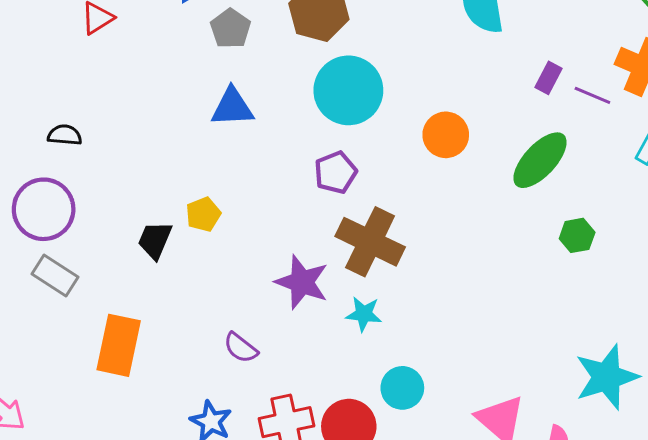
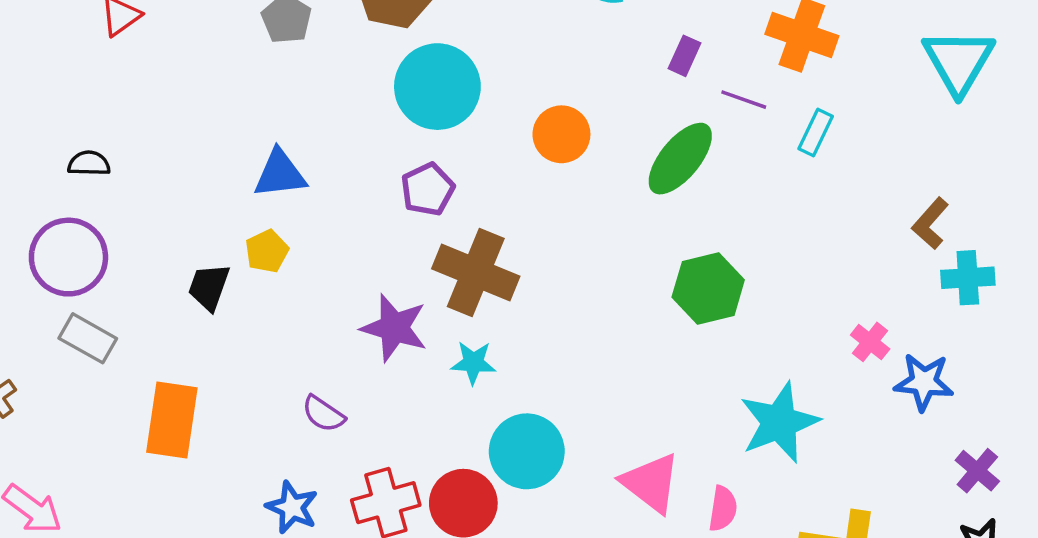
purple line: (592, 95) -> (744, 100), moved
blue triangle: (232, 107) -> (280, 174), moved
green hexagon: (577, 235) -> (708, 289), moved, size x1.6
cyan circle: (402, 388) -> (527, 451), size x1.4

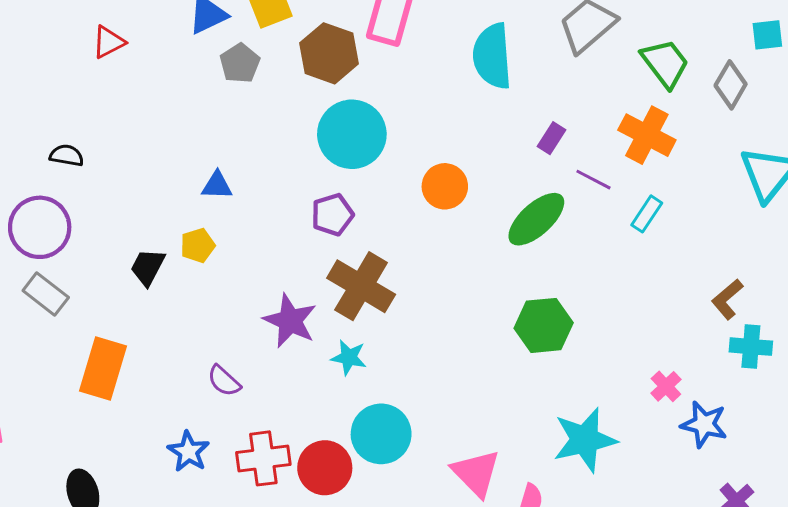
blue triangle: (280, 174) -> (217, 185), size x0.7

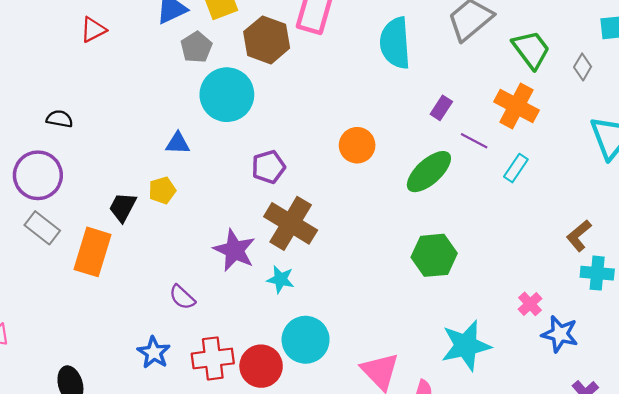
gray diamond: (731, 85) -> (583, 67), size x0.7
cyan circle: (352, 134) -> (227, 95), moved
orange rectangle: (103, 368) -> (93, 252), moved

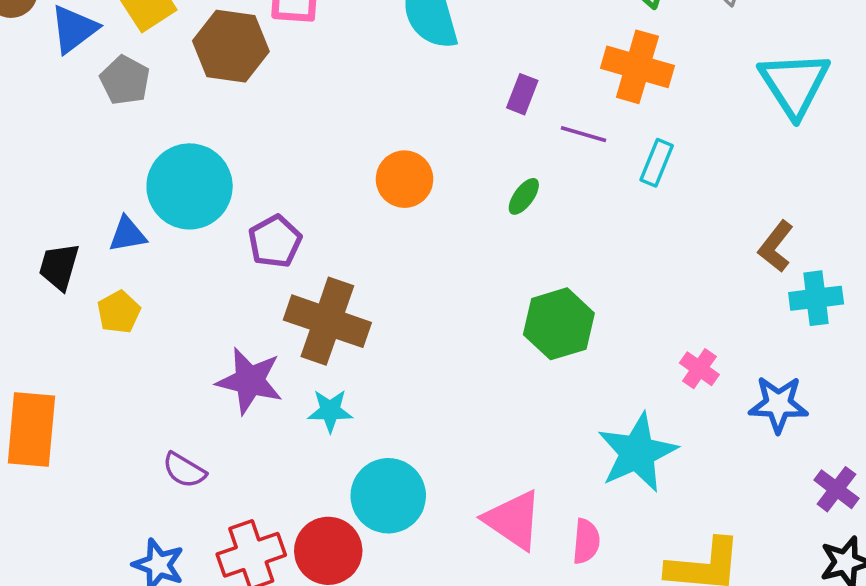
cyan circle: (227, 95) -> (190, 186), moved
green ellipse: (429, 172) -> (524, 196), size x0.5
black trapezoid: (123, 207) -> (59, 267), moved
pink cross: (530, 304) -> (699, 369), moved

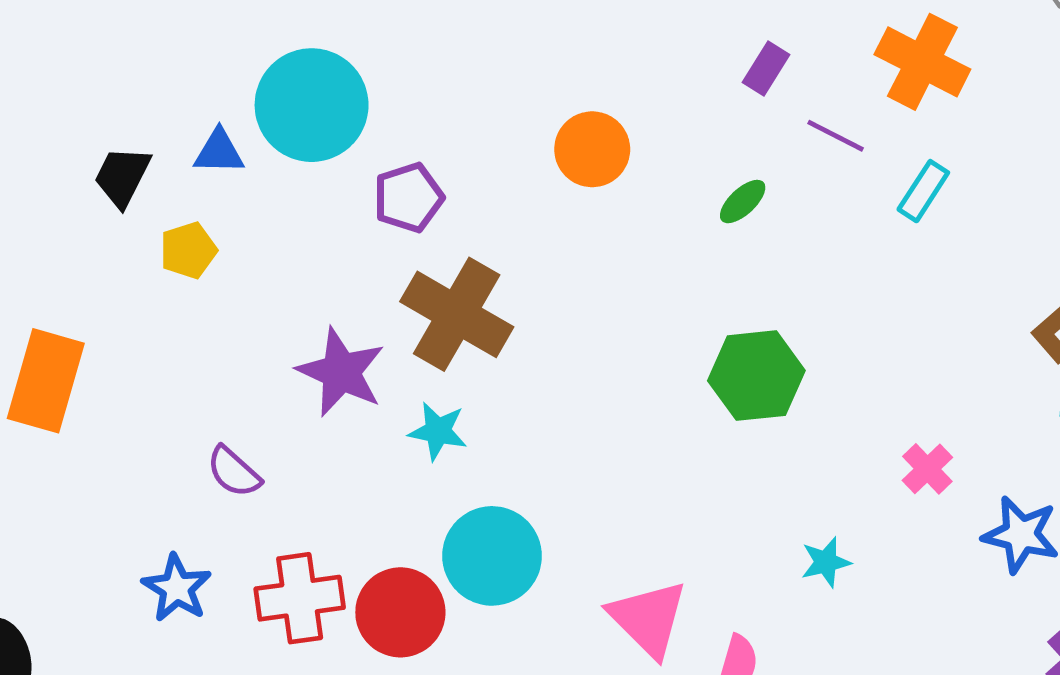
cyan star: (637, 453) -> (826, 562), size x0.5

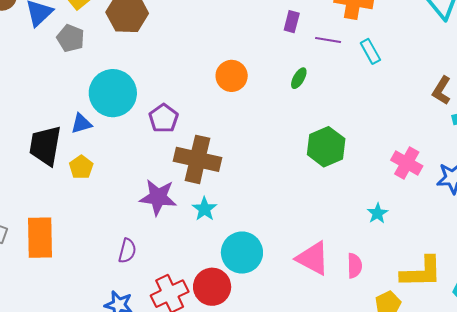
black trapezoid: (122, 176) -> (45, 146), size x1.5
cyan rectangle: (923, 191) -> (370, 51), turned -45
cyan star: (438, 431) -> (205, 209), turned -30
pink cross: (927, 469) -> (407, 163), size x1.4
purple semicircle: (234, 472) -> (127, 251), turned -100

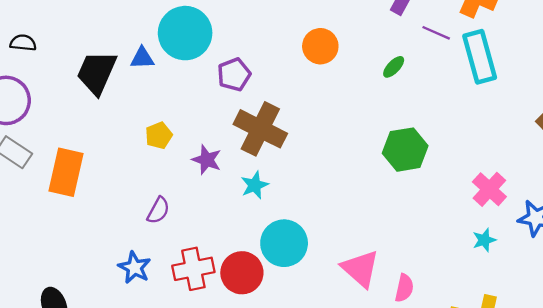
cyan rectangle: (370, 51) -> (480, 57), size x1.8
yellow pentagon: (81, 167) -> (159, 135), moved
purple star: (158, 197) -> (207, 160), size x0.7
cyan star: (377, 213) -> (484, 240), moved

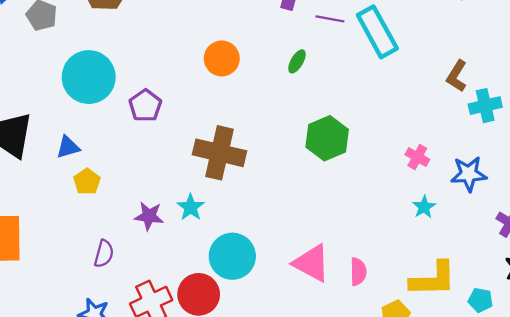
blue triangle: (142, 58) -> (68, 147), moved
brown cross: (260, 129) -> (220, 153), moved
purple star: (207, 160) -> (149, 216), moved
pink cross: (489, 189) -> (417, 157), size x0.7

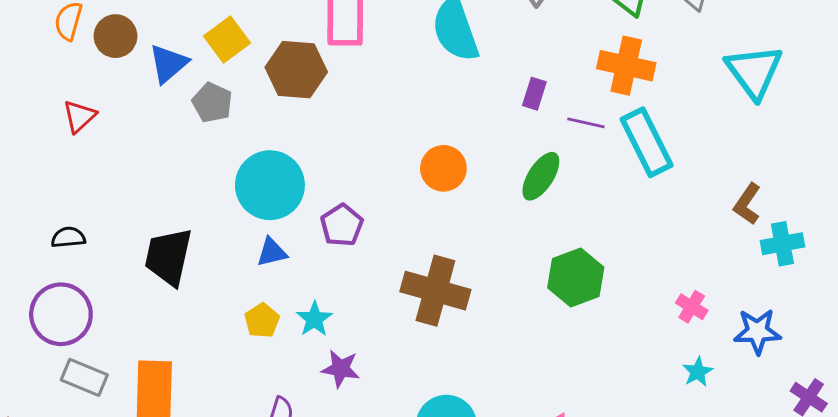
green ellipse: (297, 61) -> (541, 176), size x1.6
blue triangle: (68, 147) -> (272, 252), moved
cyan star: (191, 207) -> (314, 319), moved

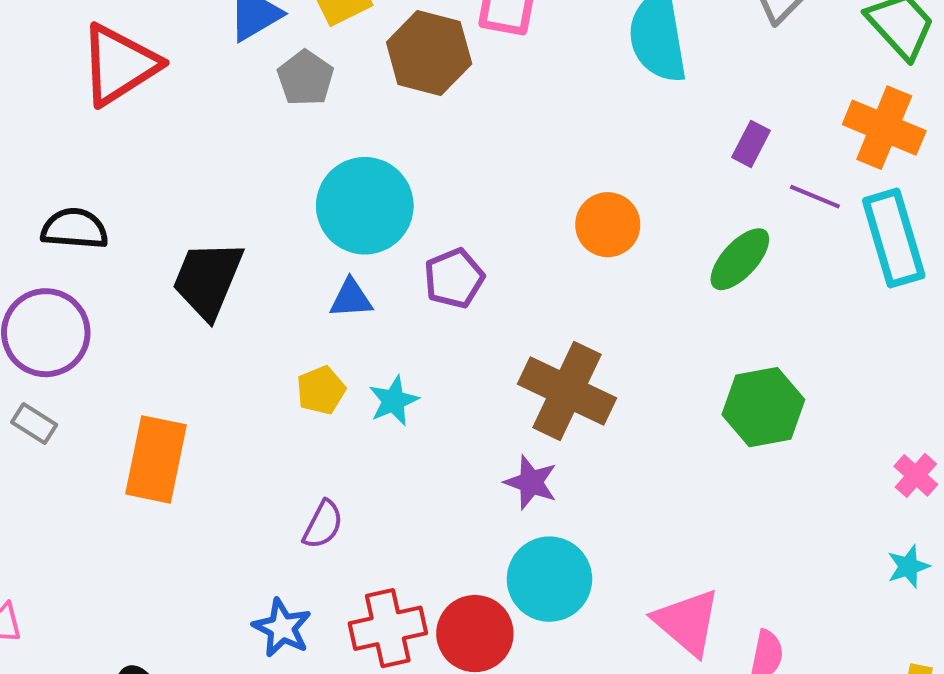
red triangle: (79, 116) -> (119, 65), size x1.8
black semicircle: (68, 237) -> (75, 229), size x1.4
purple star: (341, 369) -> (531, 482), moved
gray rectangle: (84, 377) -> (34, 424), moved, size x0.7

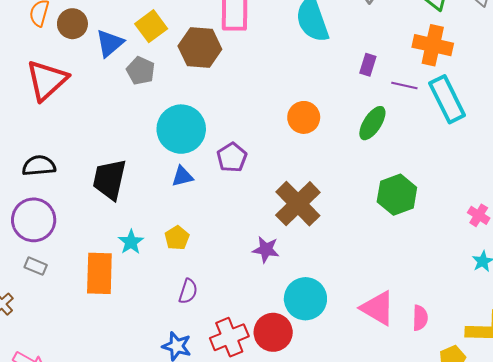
yellow pentagon: (321, 390) -> (177, 238), moved
brown cross: (567, 391) -> (298, 204), turned 30
cyan star: (394, 401) -> (131, 242), moved
purple star: (531, 482) -> (266, 250), moved

